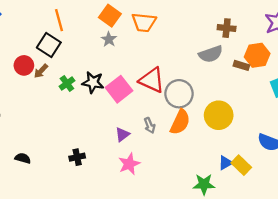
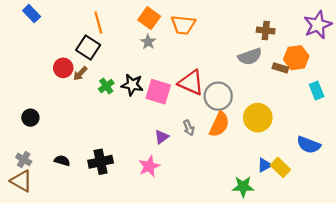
pink square: (119, 89) -> (158, 92), turned -35
black cross: (77, 157) -> (101, 162), moved, size x1.5
pink star: (129, 164) -> (149, 166), moved

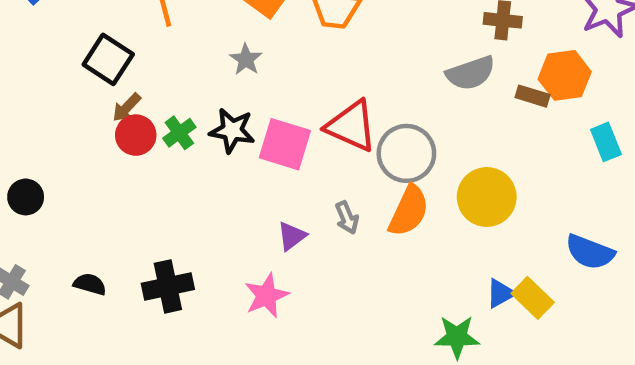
gray star: (148, 42) -> (246, 59), moved
black square: (88, 48) -> (108, 59), moved
red circle: (63, 68) -> (136, 135), moved

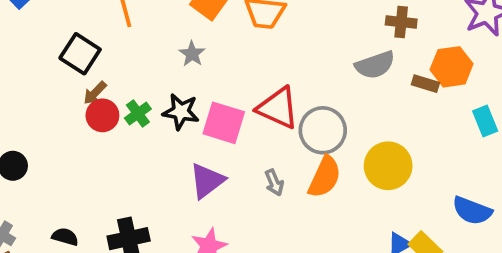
purple triangle: (292, 236) -> (207, 181), moved, size x1.5

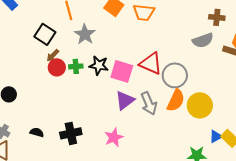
gray star: (192, 54) -> (85, 34), moved, size x1.5
green cross: (138, 114) -> (76, 66), turned 32
yellow circle: (388, 166) -> (200, 105), moved
purple triangle: (207, 181) -> (125, 100), moved
gray arrow: (274, 183) -> (149, 103), size x1.6

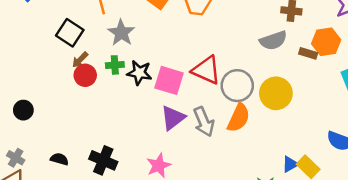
green cross: (76, 66) -> (115, 65), moved
yellow circle: (200, 105) -> (276, 93), moved
black cross: (71, 133) -> (103, 160), turned 35

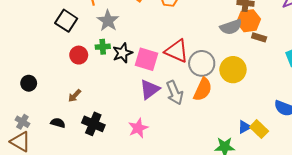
orange hexagon: (326, 42) -> (249, 21), moved
brown arrow: (80, 60) -> (75, 96), moved
black star: (139, 73) -> (123, 53), turned -30

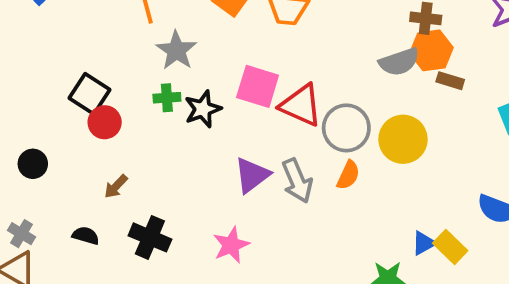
black square: (66, 21) -> (89, 94), moved
red circle: (79, 55) -> (105, 122), moved
pink square: (146, 59) -> (258, 86), moved
orange semicircle: (203, 89) -> (348, 175), size x0.7

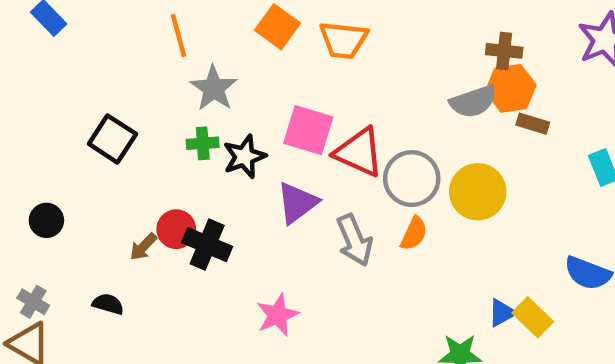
red circle: (105, 122) -> (176, 229), moved
purple triangle: (252, 175) -> (297, 203), moved
black cross: (150, 237) -> (207, 245), moved

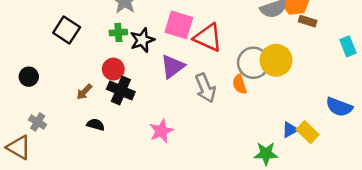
gray circle: (412, 179) -> (253, 63), moved
red circle: (176, 229) -> (113, 69), moved
orange semicircle: (414, 234) -> (239, 84), turned 138
gray cross: (33, 302) -> (38, 122), moved
black semicircle: (108, 304) -> (96, 125), moved

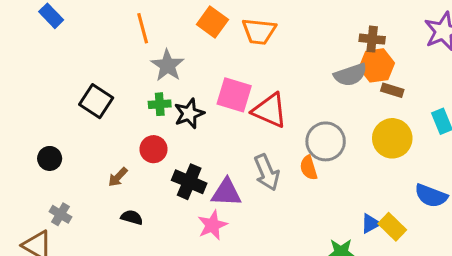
yellow circle: (276, 60) -> (392, 138), moved
purple triangle: (173, 67) -> (226, 193), moved, turned 40
black cross: (121, 91) -> (189, 182), moved

